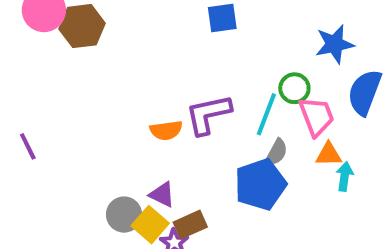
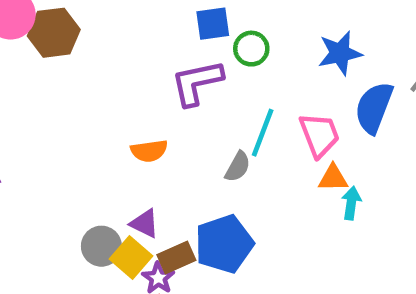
green circle: (294, 88) -> (251, 49), moved
purple L-shape: (208, 114) -> (197, 83), moved
gray semicircle: (276, 152) -> (238, 167), moved
blue pentagon: (260, 184) -> (224, 244), moved

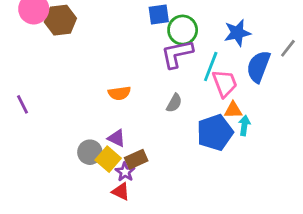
green circle: (251, 49) -> (183, 30), size x1.4
purple L-shape: (197, 83) -> (177, 54), moved
cyan line: (263, 133) -> (211, 67), moved
blue pentagon: (224, 244) -> (215, 133), moved

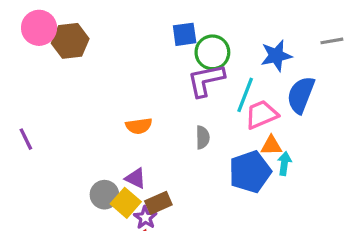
gray line: (288, 48) -> (332, 41), moved, turned 42
pink trapezoid: (225, 83) -> (261, 115), turned -92
gray semicircle: (174, 103) -> (203, 137), turned -30

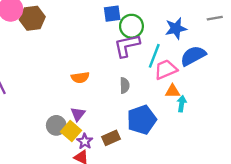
blue semicircle: (301, 95) -> (193, 56), turned 40
blue pentagon: (250, 172) -> (142, 120), moved
purple triangle: (136, 178) -> (78, 114), turned 42
brown rectangle: (158, 203) -> (111, 138), moved

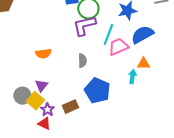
orange triangle: (173, 91) -> (143, 64), moved
blue pentagon: (142, 120) -> (97, 91), turned -30

